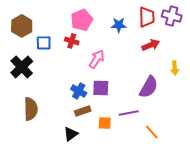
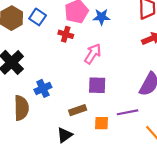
blue star: (119, 25) -> (101, 17), moved
blue square: (44, 43) -> (38, 17), moved, turned 35
blue cross: (79, 91) -> (43, 88), moved, turned 35

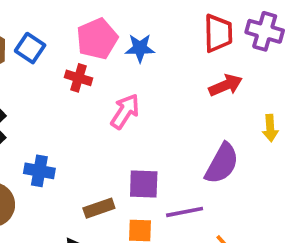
purple square: (97, 85) -> (144, 184), moved
blue cross: (43, 88) -> (39, 171), turned 35

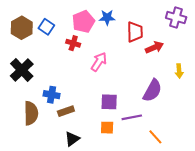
red trapezoid: (218, 33) -> (135, 32), moved
blue star: (140, 48) -> (107, 17), moved
brown rectangle: (99, 208) -> (66, 111), moved

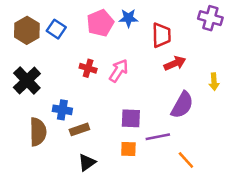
red cross: (73, 43) -> (88, 68), moved
red arrow: (154, 47) -> (175, 63), moved

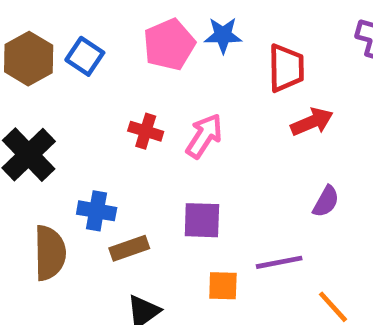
purple semicircle: (182, 105) -> (326, 201), size x0.6
purple square: (131, 118) -> (202, 220), moved

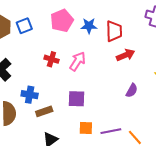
blue star: (223, 35) -> (89, 26), moved
blue square: (85, 56) -> (24, 26), turned 35
purple line: (279, 262) -> (111, 131), moved

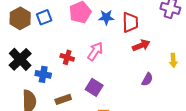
red cross: (51, 59) -> (67, 57), moved
blue cross: (30, 95) -> (43, 74), moved
purple square: (76, 99) -> (94, 87), turned 30

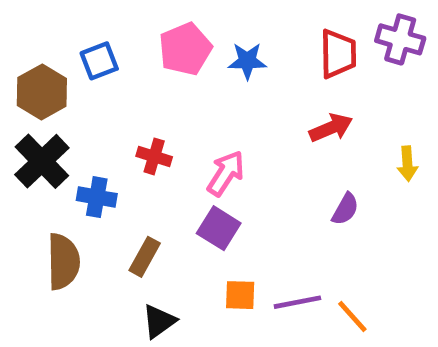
brown hexagon: (20, 18) -> (42, 92), moved
red trapezoid: (130, 22) -> (338, 54), moved
pink arrow: (95, 51) -> (226, 173), moved
brown rectangle: (63, 99) -> (145, 257), turned -42

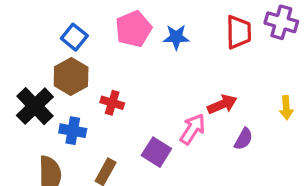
blue square: (99, 61) -> (74, 37), turned -30
brown hexagon: (42, 92) -> (71, 76), moved
red arrow: (331, 128) -> (222, 104), moved
pink arrow: (226, 173) -> (193, 129), moved

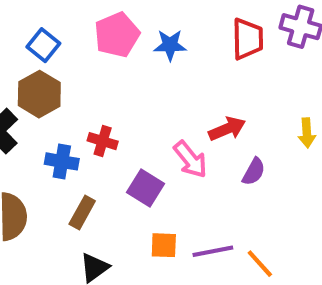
red cross: (112, 103) -> (103, 141), moved
pink arrow: (193, 129) -> (190, 159), turned 108
blue cross: (73, 131) -> (62, 161), moved

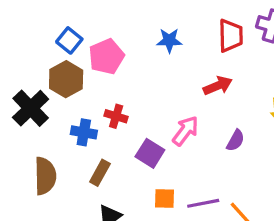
pink pentagon: (117, 35) -> (106, 57), moved
red arrow: (227, 129) -> (218, 86), moved
pink arrow: (190, 159) -> (185, 131), turned -104

